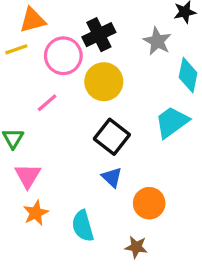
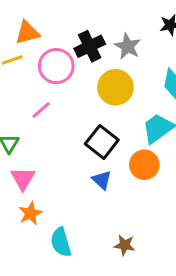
gray star: (157, 41) -> (128, 46), moved
yellow circle: (104, 82) -> (115, 87), moved
orange circle: (149, 203) -> (144, 165), moved
cyan semicircle: (83, 226) -> (61, 242), moved

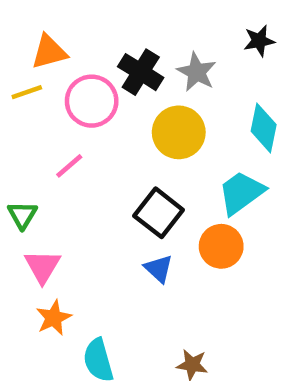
black cross: (90, 46) -> (141, 72), turned -32

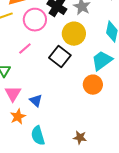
black square: (159, 213) -> (60, 57), moved
blue triangle: (159, 269) -> (36, 101), moved

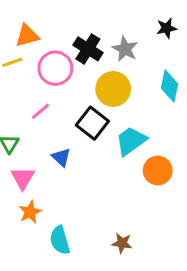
cyan trapezoid: (102, 61) -> (131, 141), moved
orange circle: (93, 85) -> (158, 171), moved
blue triangle: (36, 101) -> (61, 157), moved

